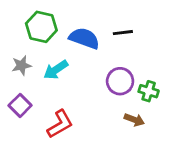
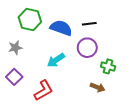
cyan arrow: (56, 70) -> (56, 60), moved
purple circle: (120, 81) -> (87, 48), moved

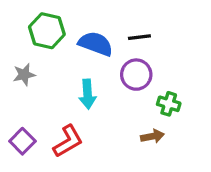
cyan arrow: (56, 60) -> (87, 94), turned -60
purple square: (14, 77) -> (22, 141), moved
brown arrow: (98, 87) -> (152, 136), turned -32

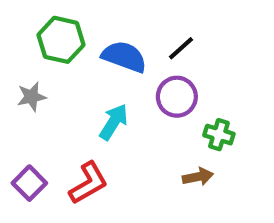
black line: (139, 37) -> (181, 48), turned -35
cyan arrow: (87, 94) -> (114, 122), turned -144

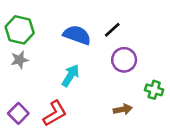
green hexagon: (61, 40) -> (20, 30), moved
purple circle: (177, 97) -> (124, 60), moved
green cross: (219, 135) -> (154, 90), moved

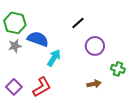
black line: (112, 30) -> (78, 23), moved
blue semicircle: (77, 35) -> (38, 39), moved

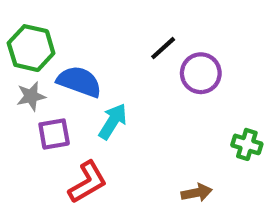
purple circle: (95, 46) -> (201, 73), moved
brown arrow: (94, 84) -> (197, 193), moved
purple square: (14, 87) -> (54, 134), moved, turned 35

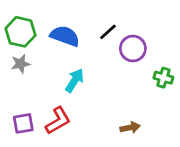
blue semicircle: (79, 82) -> (65, 36), moved
purple square: (54, 134) -> (23, 123), moved
green cross: (247, 144) -> (163, 78), moved

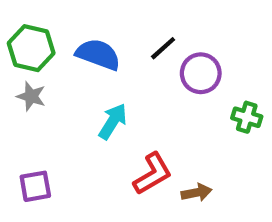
gray star: (21, 64) -> (31, 96), turned 30
red L-shape: (58, 121) -> (153, 174), moved

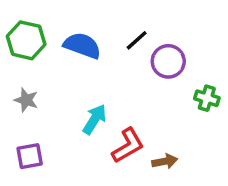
gray star: (31, 96) -> (26, 100), moved
cyan arrow: (113, 121) -> (95, 119), moved

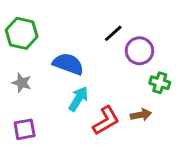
blue semicircle: (82, 46) -> (68, 64), moved
green cross: (207, 98) -> (160, 83), moved
brown arrow: (165, 161) -> (141, 115), moved

